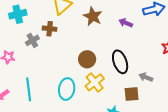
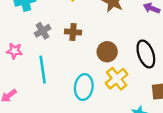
brown cross: (50, 29) -> (73, 32), moved
cyan line: (29, 89) -> (43, 70), moved

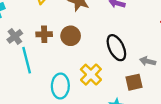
brown circle: (107, 52) -> (71, 36), moved
cyan line: (43, 70) -> (27, 60), moved

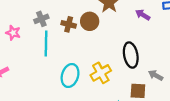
brown circle: (71, 36) -> (90, 21), moved

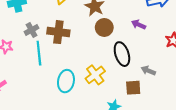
purple arrow: (143, 15) -> (139, 25), moved
brown circle: (90, 21) -> (104, 27), moved
brown cross: (69, 24) -> (58, 32), size x1.5

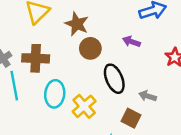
cyan ellipse: (66, 81) -> (55, 94), moved
brown square: (133, 88) -> (131, 118), turned 35

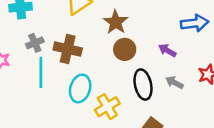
gray arrow: (148, 96) -> (174, 83), moved

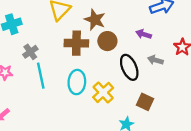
brown cross: (68, 49) -> (76, 43), moved

